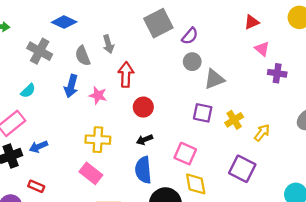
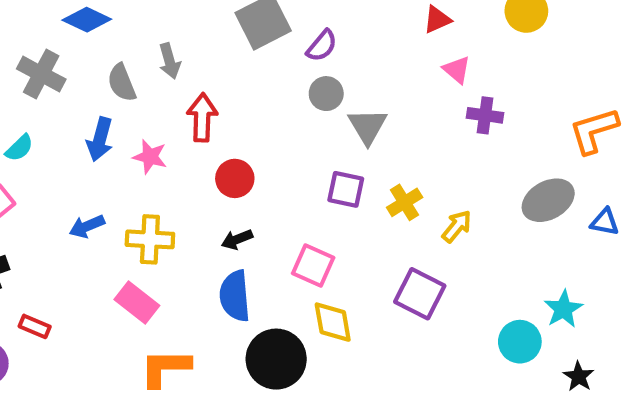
gray triangle: (214, 79) -> (368, 126), turned -40
blue arrow: (38, 147) -> (87, 226), moved

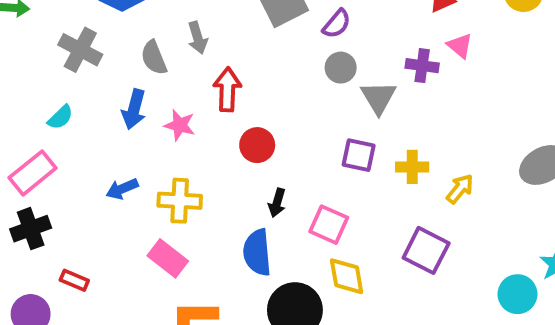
purple cross: (485, 115) -> (422, 66), moved
yellow cross: (405, 202) -> (412, 167), turned 32
black arrow: (237, 239) -> (277, 203), moved, turned -52

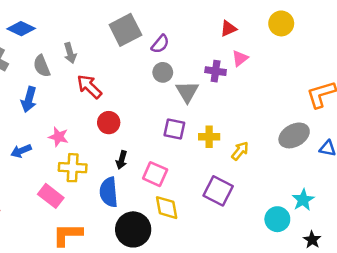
pink triangle: (460, 46) -> (240, 58), turned 42
red arrow: (227, 89) -> (89, 87), turned -48
pink star: (180, 125) -> (58, 137), moved
yellow cross: (180, 201) -> (73, 168), moved

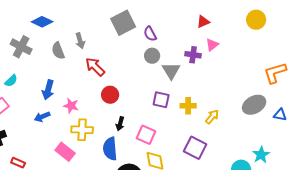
yellow circle: (281, 23) -> (256, 20), moved
purple semicircle: (160, 44) -> (150, 34), turned 112
blue arrow: (29, 99) -> (48, 90), moved

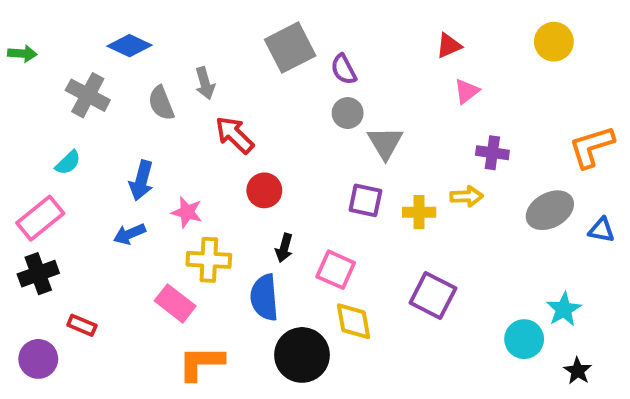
purple cross: (193, 55) -> (492, 153), moved
yellow arrow: (212, 117) -> (467, 196), moved, turned 49

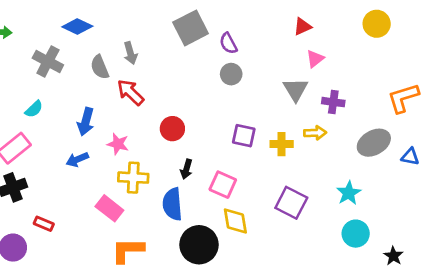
red arrow: (235, 135) -> (130, 92), moved
gray triangle: (385, 143) -> (295, 89), moved
cyan star: (564, 309) -> (349, 193), moved

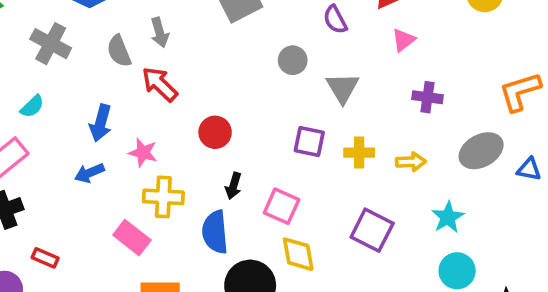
purple semicircle: (228, 43) -> (335, 20), moved
gray triangle: (295, 89) -> (343, 88), moved
yellow arrow: (315, 133) -> (411, 162), moved

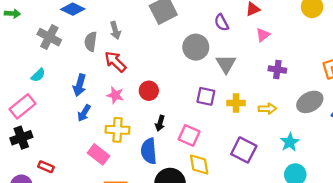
gray semicircle: (119, 51) -> (91, 42), turned 30
gray circle: (293, 60) -> (196, 47), size x1.5
pink star: (143, 153) -> (115, 95), moved
blue arrow: (89, 173) -> (84, 113), moved, turned -36

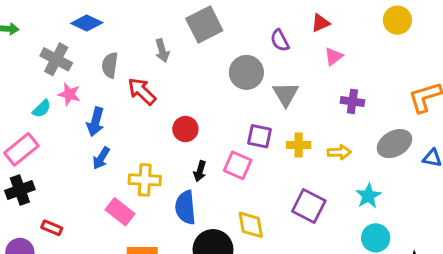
gray arrow: (115, 30) -> (162, 51), moved
pink star: (115, 95) -> (69, 94), moved
pink square: (189, 135) -> (238, 165), moved

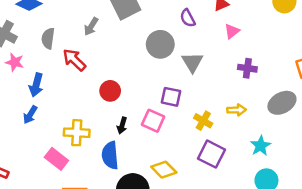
gray arrow: (162, 51) -> (91, 26), turned 48
yellow cross: (299, 145) -> (203, 121), moved, turned 30
blue arrow: (101, 158) -> (30, 115), moved
yellow diamond: (251, 225) -> (164, 170), turned -35

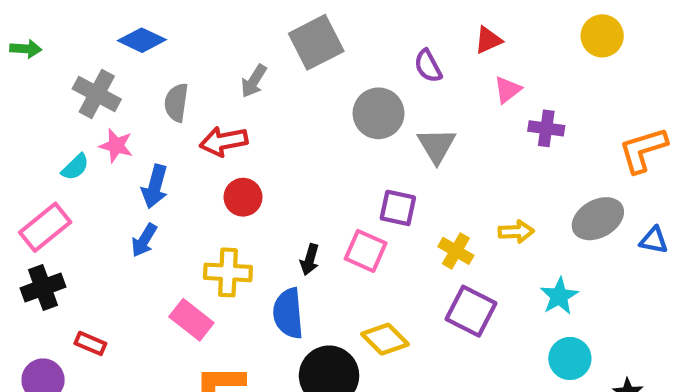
red arrow: (74, 60) -> (224, 141), turned -55
purple cross: (247, 68) -> (546, 128), moved
red circle: (110, 91) -> (243, 197), moved

